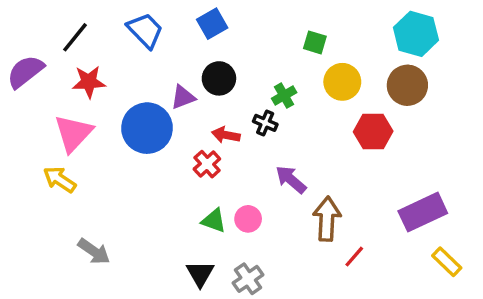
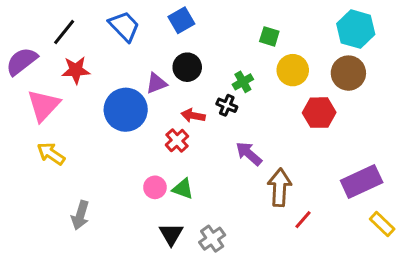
pink triangle: (73, 133) -> (44, 105), moved
pink circle: (248, 219) -> (155, 187), moved
gray arrow: (94, 251) -> (80, 215), turned 72

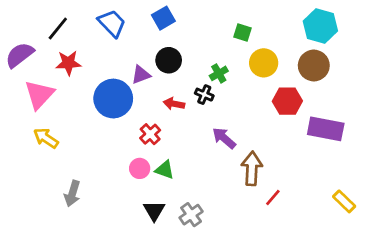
red cross: (177, 140) -> (150, 134), moved
purple rectangle: (362, 181) -> (326, 129), moved, turned 36

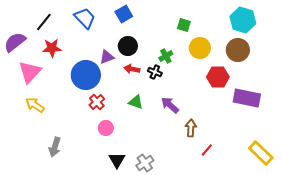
red arrow: (174, 104) -> (132, 69), moved
red cross: (150, 134) -> (97, 102), moved
brown arrow: (252, 168) -> (191, 128), size x0.7
green triangle: (165, 170) -> (136, 102), moved
yellow rectangle: (344, 201) -> (261, 153), size x1.4

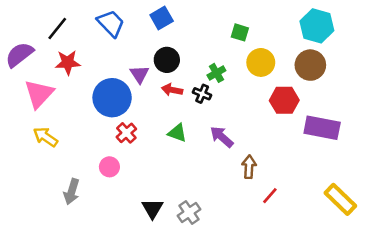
purple triangle: (107, 57) -> (139, 74), turned -42
pink circle: (106, 128) -> (109, 167), moved

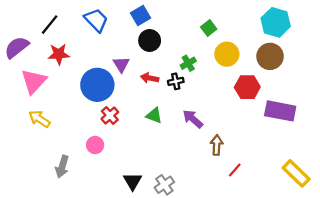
green square: (240, 32) -> (209, 28), turned 35
black circle: (167, 60) -> (150, 40), moved
black cross: (202, 94) -> (176, 81), turned -35

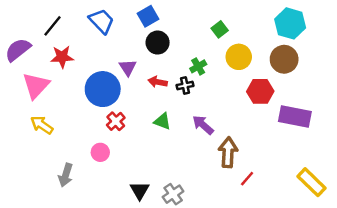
brown arrow: (217, 145) -> (228, 152), size x1.4

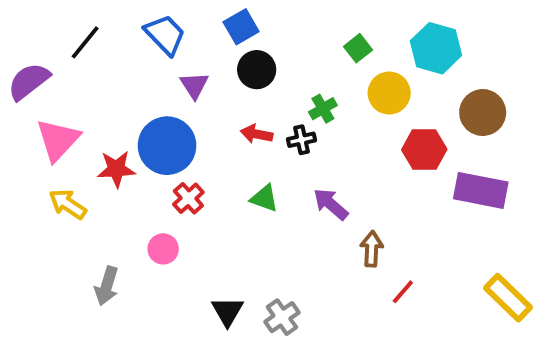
cyan hexagon: (290, 23) -> (436, 48), moved
red star: (62, 57) -> (116, 169), moved
brown circle: (284, 59) -> (483, 113), moved
purple triangle: (128, 68) -> (194, 85), moved
brown arrow: (228, 152) -> (372, 249), size x0.7

